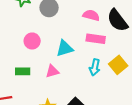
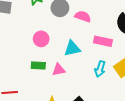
pink semicircle: (91, 15) -> (83, 16), moved
green rectangle: (23, 71) -> (38, 66), moved

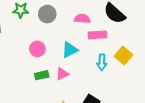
pink semicircle: (83, 16) -> (82, 19), moved

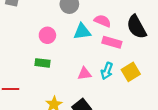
cyan triangle: (70, 50) -> (82, 32), moved
pink triangle: (62, 74) -> (84, 74), moved

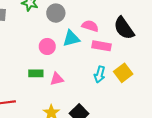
pink circle: (47, 35) -> (47, 46), moved
pink triangle: (84, 74) -> (57, 79), moved

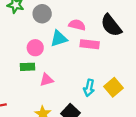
green rectangle: (36, 73) -> (28, 67), moved
yellow square: (123, 73) -> (113, 87), moved
cyan arrow: (100, 74) -> (89, 88), moved

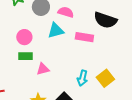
pink semicircle: (77, 25) -> (66, 12), moved
black semicircle: (111, 25) -> (105, 20), turned -35
pink circle: (35, 48) -> (24, 37), moved

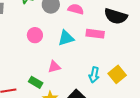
cyan triangle: (56, 31) -> (66, 38), moved
green rectangle: (25, 56) -> (36, 82), moved, turned 32

